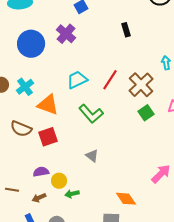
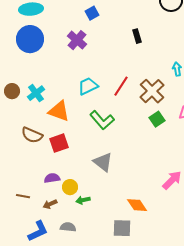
blue circle: (31, 44) -> (30, 39), moved
gray triangle: (92, 156) -> (103, 162), size x1.5

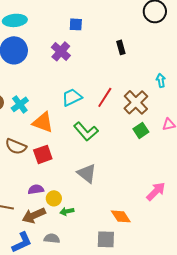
blue square: (92, 13) -> (76, 24), turned 32
brown arrow: (50, 204) -> (34, 215), size x1.6

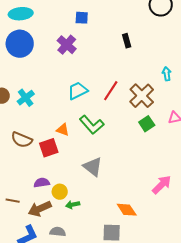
orange triangle: (43, 122) -> (63, 130), moved, size x0.6

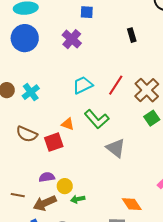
gray triangle: (93, 167) -> (116, 148), moved

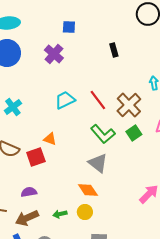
red line: (116, 85) -> (98, 100), turned -70
green L-shape: (97, 119) -> (103, 134), moved
yellow circle: (65, 186) -> (85, 212), moved
orange diamond: (132, 204) -> (88, 190), moved

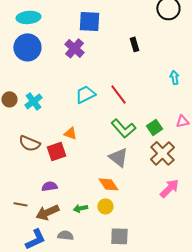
blue square: (69, 27) -> (89, 21), size x1.6
brown cross: (129, 105) -> (162, 153), moved

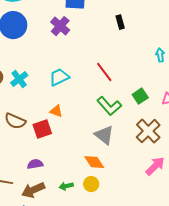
cyan trapezoid: (85, 94) -> (59, 77), moved
green square: (154, 127) -> (140, 96), moved

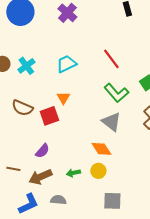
orange triangle: (56, 111) -> (63, 98), turned 40
purple semicircle: (35, 164) -> (42, 151), turned 140

